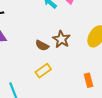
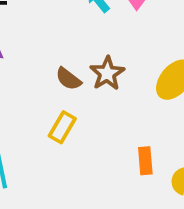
yellow rectangle: (43, 71) -> (62, 127), turned -35

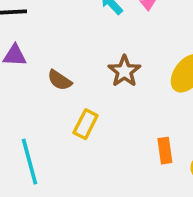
brown semicircle: (68, 79) -> (60, 80), moved

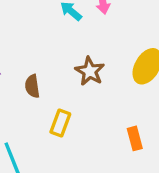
brown semicircle: (60, 80) -> (32, 86), turned 55

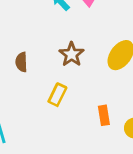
yellow rectangle: (60, 123) -> (57, 95), moved

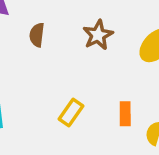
yellow rectangle: (57, 95) -> (71, 112), moved

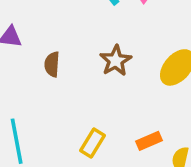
orange rectangle: (125, 114) -> (149, 141), turned 70

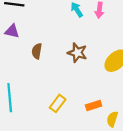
brown star: (116, 61) -> (77, 53), turned -30

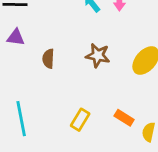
orange rectangle: (94, 106) -> (124, 118), turned 56

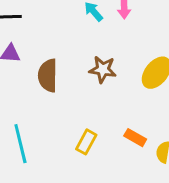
brown semicircle: (48, 59) -> (48, 75), size x1.5

